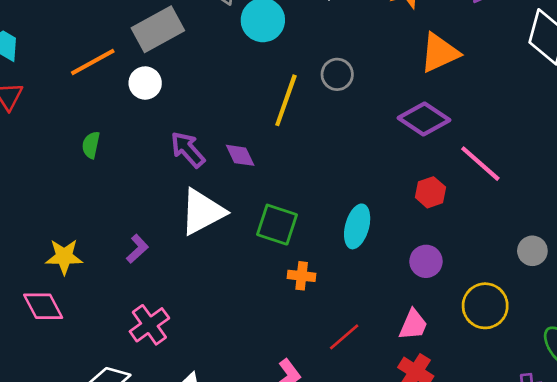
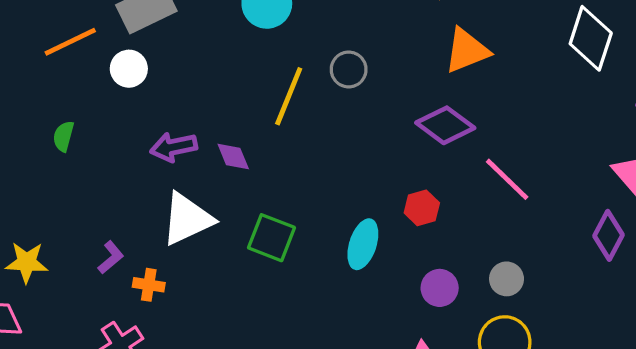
purple arrow: (188, 150) -> (174, 147), turned -63
red hexagon: (430, 192) -> (422, 208), moved
gray circle: (532, 251) -> (507, 279), moved
orange cross: (302, 276) -> (149, 285), moved

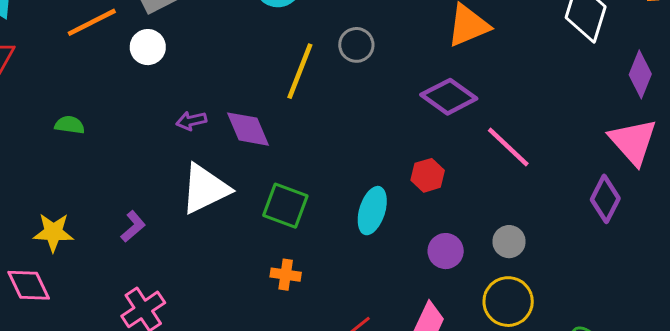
green semicircle: (64, 136) -> (70, 125), moved, turned 84
purple arrow: (174, 147) -> (191, 121), size x0.7
purple diamond: (233, 157) -> (248, 129), size x1.4
orange cross: (149, 285) -> (286, 275), moved

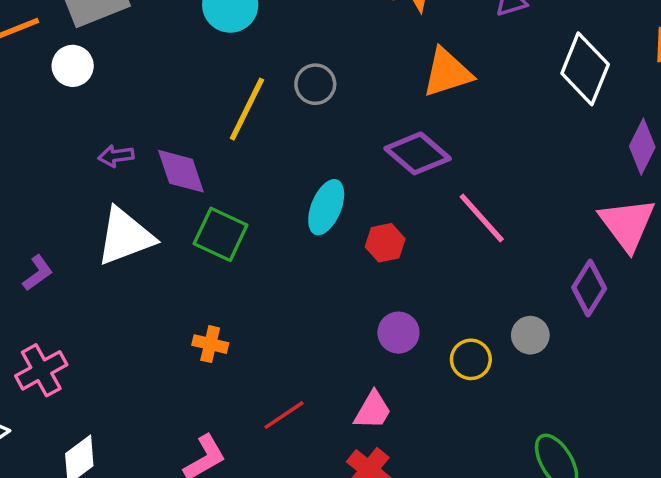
green square: (285, 206) -> (221, 234), moved
cyan ellipse: (372, 211) -> (326, 207), moved
gray circle: (509, 242) -> (530, 335), moved
yellow circle: (508, 302) -> (471, 359), moved, size x0.7

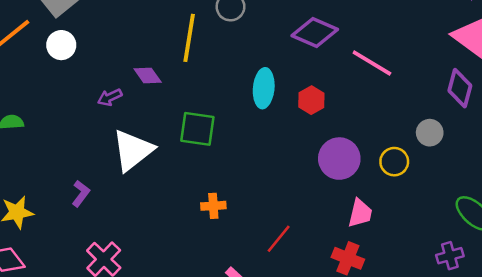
purple diamond: (181, 171) -> (148, 76), moved, size x0.7
purple circle: (398, 333) -> (339, 159), size x1.4
pink trapezoid: (373, 410) -> (360, 213), moved

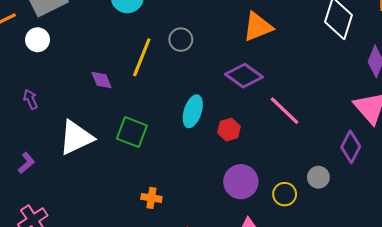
purple arrow: (110, 97) -> (30, 99), moved, turned 78
orange cross: (213, 206) -> (151, 198), moved

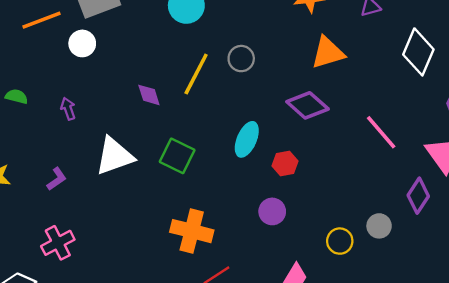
pink line: (285, 111) -> (381, 132), moved
purple circle: (241, 182) -> (272, 211), moved, size x0.7
orange cross: (151, 198) -> (192, 231), size x1.8

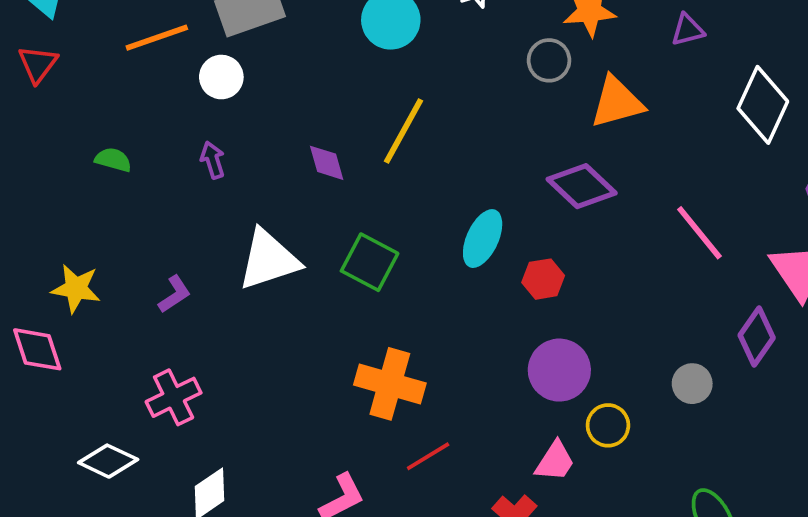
gray circle: (241, 59) -> (549, 60), moved
purple arrow: (68, 109) -> (213, 160), moved
purple circle: (272, 211) -> (559, 370), moved, size x1.4
yellow circle: (340, 241) -> (608, 425), moved

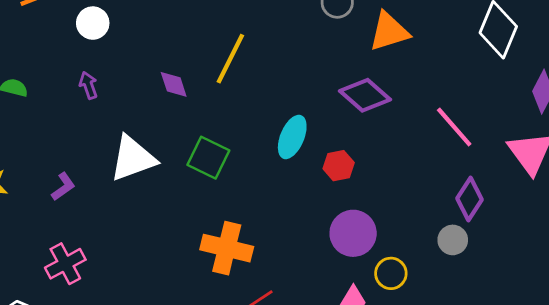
purple diamond: (757, 337) -> (470, 199), moved

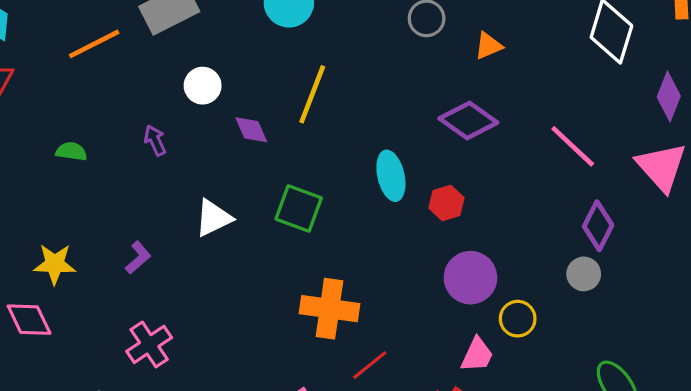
white circle: (93, 23) -> (203, 86), moved
orange triangle: (389, 31) -> (488, 46), size x0.6
cyan ellipse: (292, 137) -> (391, 176), turned -30
white triangle: (133, 158) -> (213, 218), size x0.7

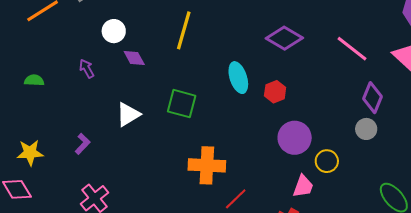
purple diamond: (251, 130) -> (134, 58), moved

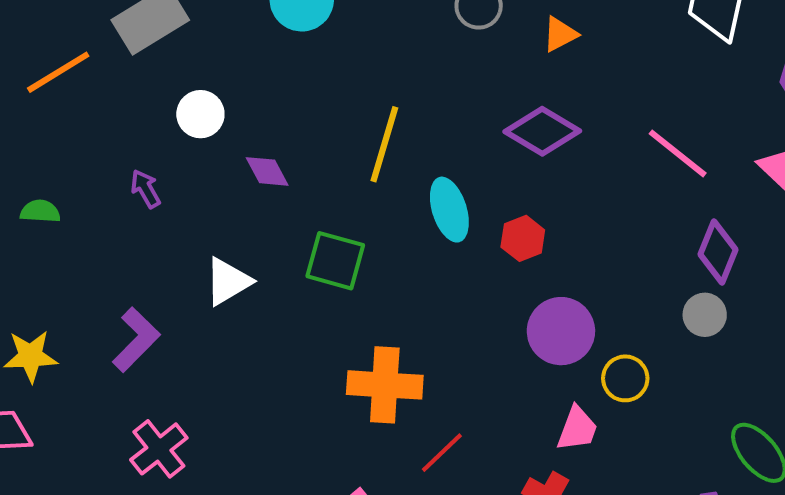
yellow line: (184, 30) -> (384, 144), moved
purple diamond: (134, 58) -> (267, 171), moved
purple L-shape: (83, 144) -> (136, 340), size x1.5

